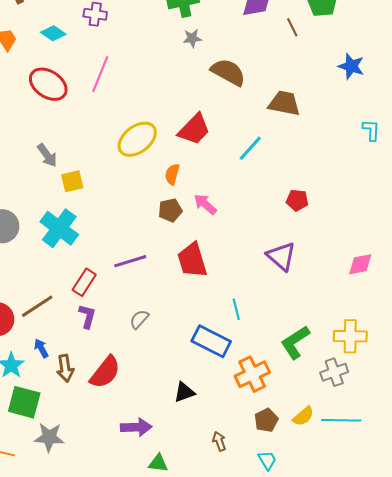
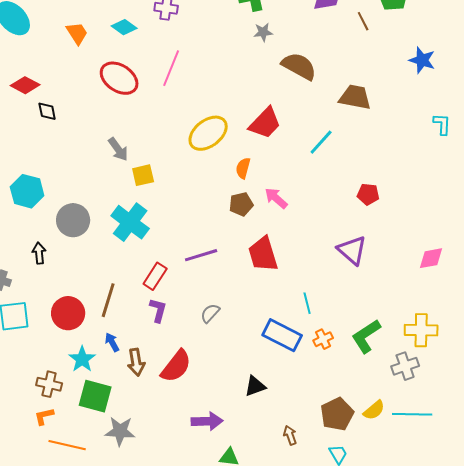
brown line: (37, 306) -> (108, 300), turned -40
orange cross: (252, 374) -> (323, 339), moved, size x0.6
brown pentagon: (266, 420) -> (337, 414), size x1.4

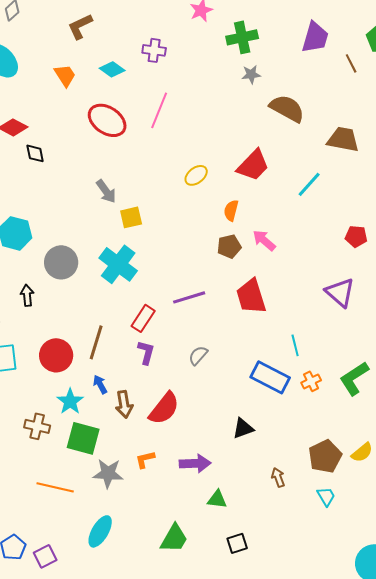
yellow ellipse: (208, 133) -> (196, 175), size x0.6
orange L-shape: (44, 416) -> (145, 459), moved

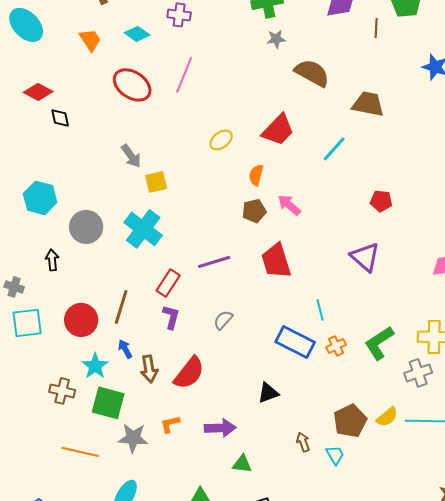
brown line: (351, 63) -> (376, 28), turned 30
cyan trapezoid: (326, 496) -> (335, 455), moved

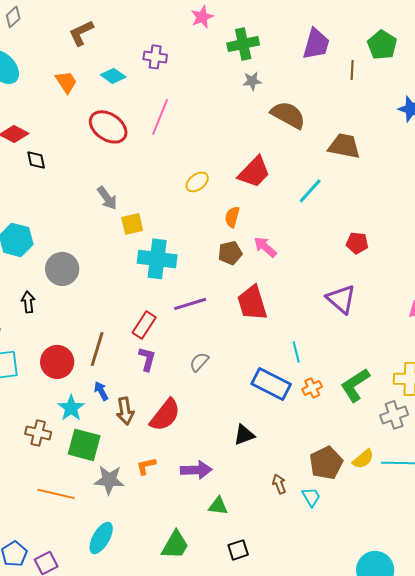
cyan cross: (143, 229) -> (157, 259), moved, turned -30

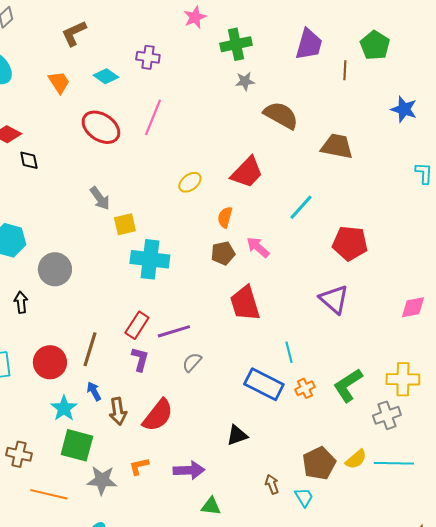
cyan line: (310, 191) -> (301, 207), moved
red pentagon: (357, 243) -> (350, 243), size x1.6
purple line: (190, 304) -> (174, 331), moved
brown cross: (38, 433) -> (19, 454), moved

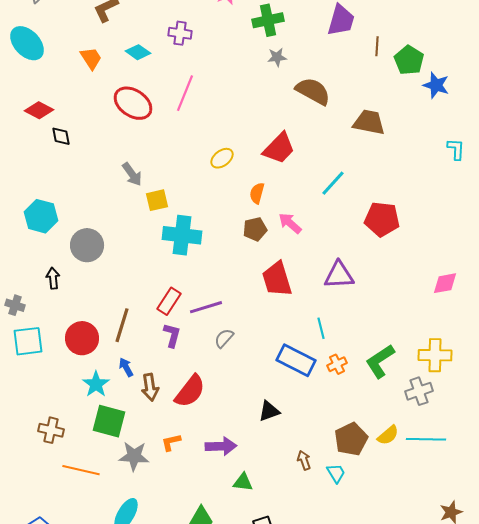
green pentagon: (375, 45) -> (409, 60), moved
purple triangle: (334, 299) -> (339, 275), moved, turned -44

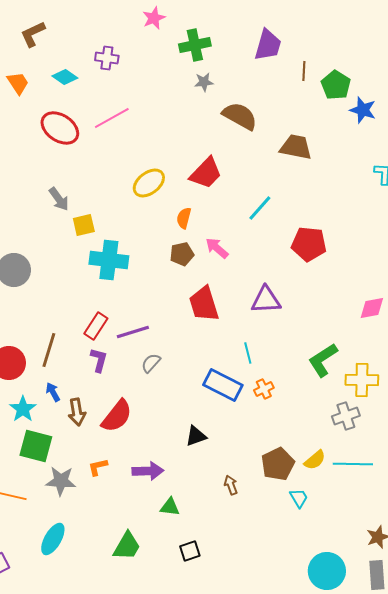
pink line: (185, 93) -> (112, 118), turned 39
yellow ellipse: (222, 158) -> (149, 183), size x1.4
green L-shape: (380, 361) -> (323, 360), moved
cyan trapezoid: (336, 473) -> (299, 498), moved

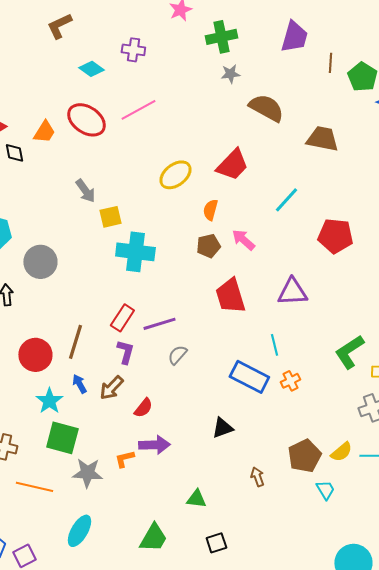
orange trapezoid: (18, 83) -> (44, 132), moved, turned 65
brown arrow: (77, 412) -> (111, 388), moved, turned 52
red semicircle: (117, 416) -> (143, 408), size x0.6
purple arrow: (148, 471) -> (154, 445), moved

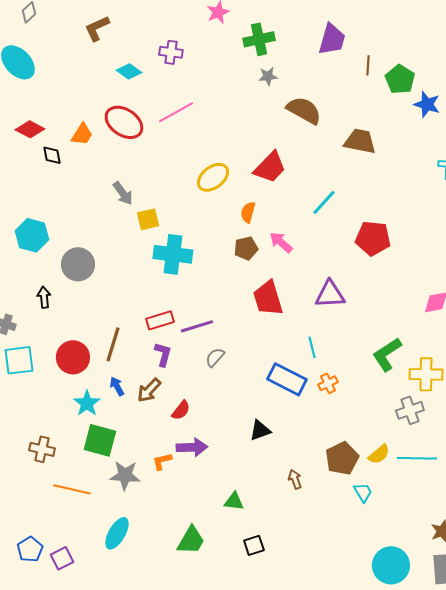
red rectangle: (122, 318) -> (160, 320), turned 40

